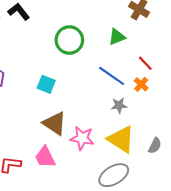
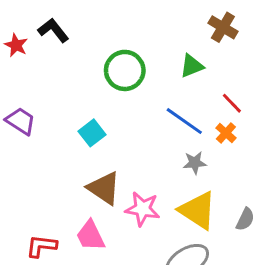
cyan square: (46, 84) -> (92, 133), turned 30

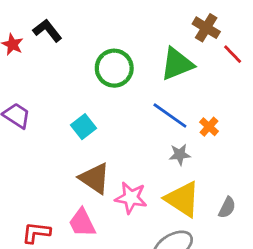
green triangle: (192, 66) -> (177, 64), size x1.5
red line: (232, 103) -> (233, 54), moved

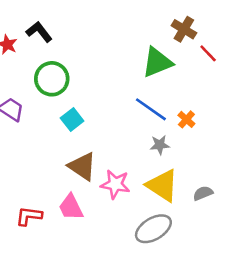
green circle: (114, 68) -> (52, 79), moved
gray semicircle: (227, 207) -> (203, 193), turned -138

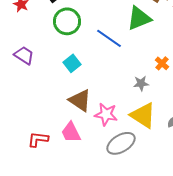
green circle: (52, 79) -> (67, 21), moved
blue line: (151, 109) -> (109, 38), moved
gray ellipse: (153, 229) -> (121, 143), moved

